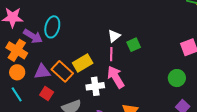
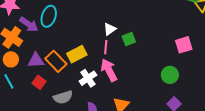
white cross: (95, 86) -> (88, 78), turned -30

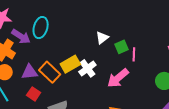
pink line: (106, 47) -> (134, 54), moved
pink arrow: (109, 70) -> (118, 78), moved, turned -100
white cross: (88, 78) -> (87, 68), moved

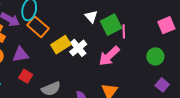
white triangle: (102, 38) -> (91, 17), turned -32
green square: (122, 47) -> (111, 25), size x1.5
orange rectangle: (50, 72) -> (38, 27), moved

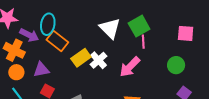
white triangle: (91, 17) -> (110, 28), size x1.6
green square: (111, 25) -> (139, 26), moved
pink square: (166, 25) -> (186, 33), turned 30

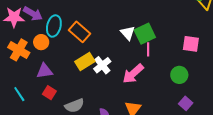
white triangle: (110, 28) -> (128, 33), moved, size x0.7
purple arrow: (29, 35) -> (33, 14), moved
orange rectangle: (57, 41) -> (79, 32), moved
orange circle: (16, 72) -> (41, 42), moved

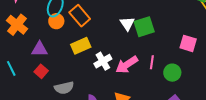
orange circle: (41, 42) -> (56, 21), moved
pink line: (148, 49) -> (152, 62), moved
white cross: (102, 65) -> (103, 61), moved

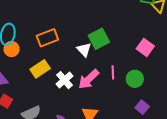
orange rectangle: (80, 16) -> (47, 38), moved, turned -60
white triangle: (127, 24) -> (84, 50), moved
pink square: (188, 43) -> (145, 47), turned 30

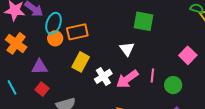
orange rectangle: (47, 38) -> (77, 32), moved
green square: (99, 39) -> (144, 21), moved, turned 30
yellow rectangle: (40, 69) -> (81, 62), turned -36

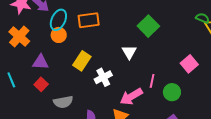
green square: (144, 21) -> (148, 26), turned 30
orange rectangle: (77, 32) -> (89, 20), moved
pink arrow: (127, 79) -> (131, 97), moved

